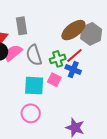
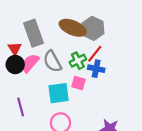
gray rectangle: (21, 26) -> (33, 33), size x1.4
brown ellipse: (73, 30) -> (73, 28), moved, turned 70
gray hexagon: (91, 34) -> (93, 28), moved

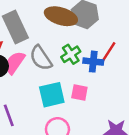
red line: (95, 54) -> (109, 52), moved
pink square: (79, 83) -> (79, 92), moved

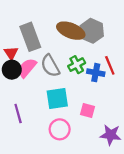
red line: (109, 52) -> (110, 65), turned -60
pink square: (79, 92) -> (87, 110), moved

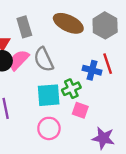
gray hexagon: (92, 31) -> (105, 25), moved
gray rectangle: (30, 37) -> (24, 27), size x0.7
green cross: (77, 65) -> (71, 89), moved

